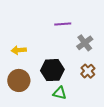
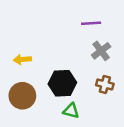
purple line: (63, 24) -> (91, 23), moved
brown cross: (88, 71) -> (105, 85), turned -32

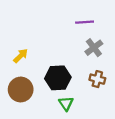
yellow arrow: (22, 60) -> (21, 56), turned 140
green triangle: (71, 111) -> (66, 103), turned 42

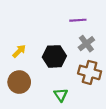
black hexagon: (58, 78) -> (54, 56), moved
brown cross: (97, 79) -> (90, 72), size x1.5

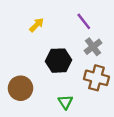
purple line: (78, 20) -> (84, 21), turned 56
yellow arrow: (19, 51) -> (37, 25), moved

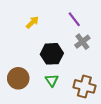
brown cross: (96, 78) -> (84, 86), moved
green triangle: (65, 102) -> (52, 80), moved

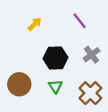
gray cross: (82, 42) -> (92, 55), moved
brown cross: (84, 86) -> (90, 93), turned 30

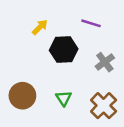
purple line: (80, 21) -> (91, 23), turned -35
black hexagon: (55, 58) -> (64, 50), moved

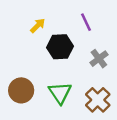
purple line: (91, 23) -> (86, 22), turned 48
green triangle: (64, 98) -> (60, 93), size x1.5

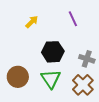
black hexagon: (60, 47) -> (53, 52), moved
gray cross: (99, 59) -> (87, 59), moved, turned -35

